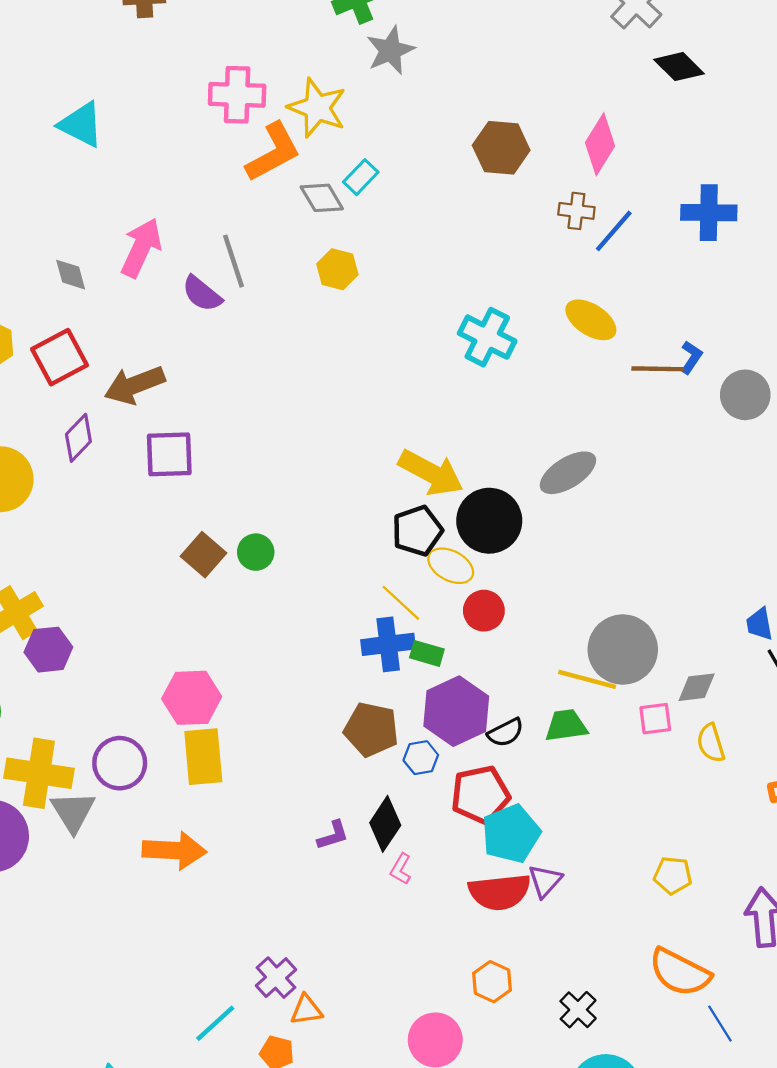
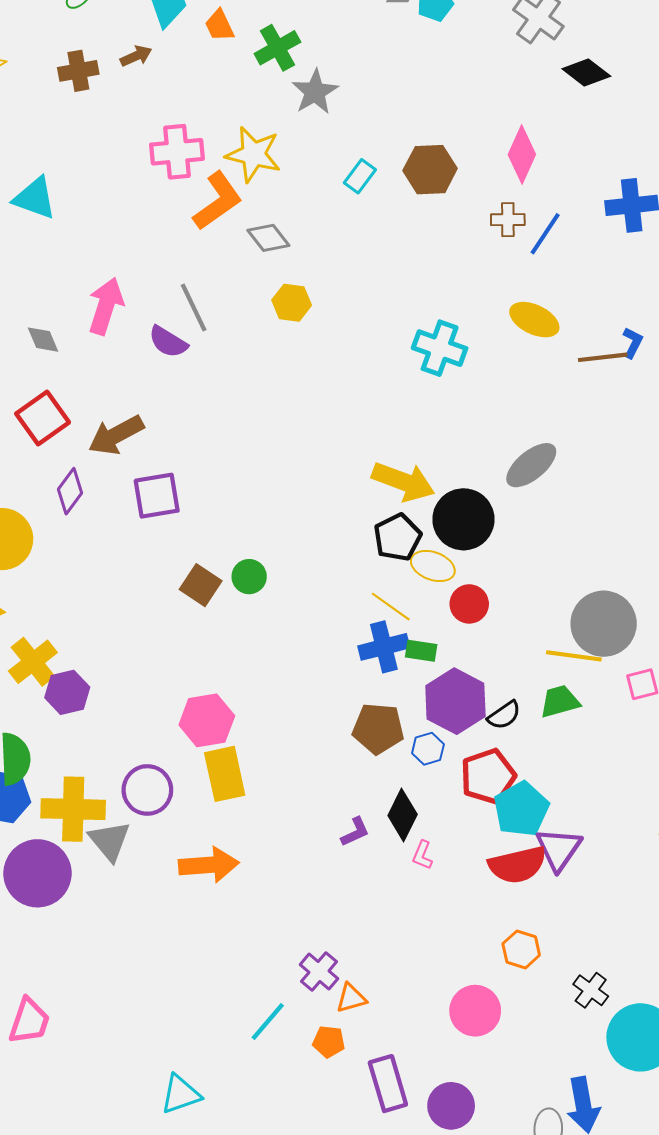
cyan rectangle: (361, 177) -> (360, 176), moved
purple triangle: (545, 881) -> (559, 849), size x1.4
black cross: (578, 1010) -> (591, 990), moved

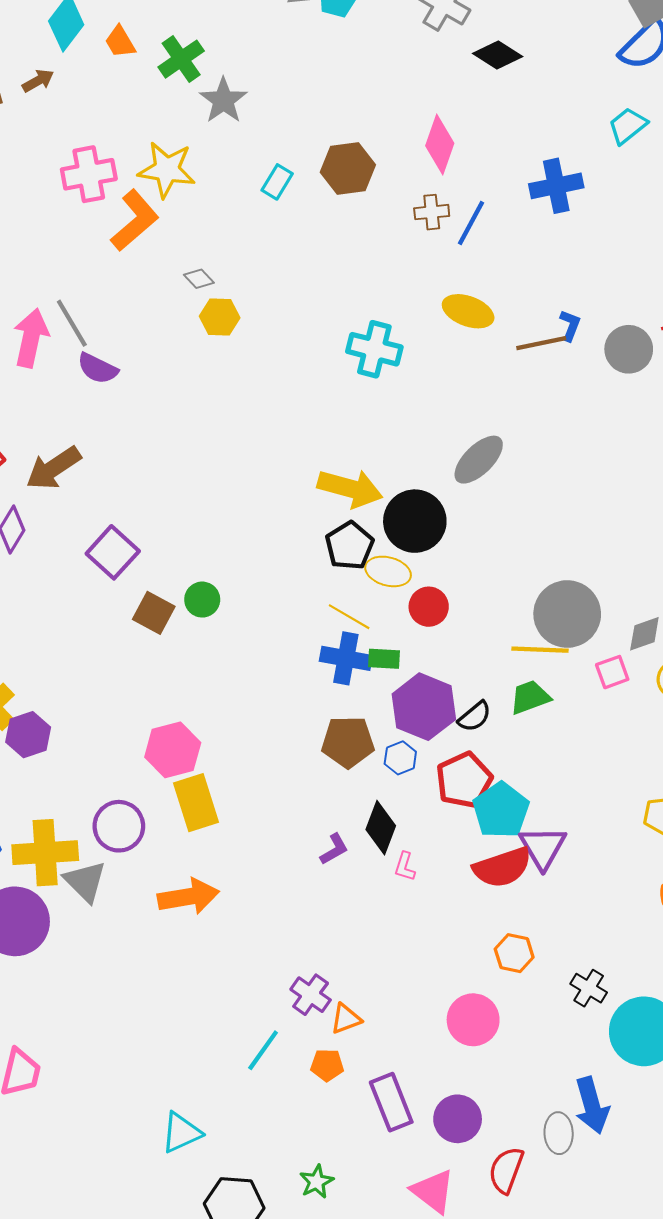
gray diamond: (268, 238) -> (199, 279), moved, size x0.7
gray line: (194, 308) -> (72, 323), moved
purple square: (157, 496) -> (113, 552), moved, turned -33
blue cross: (384, 647) -> (346, 658), turned 30

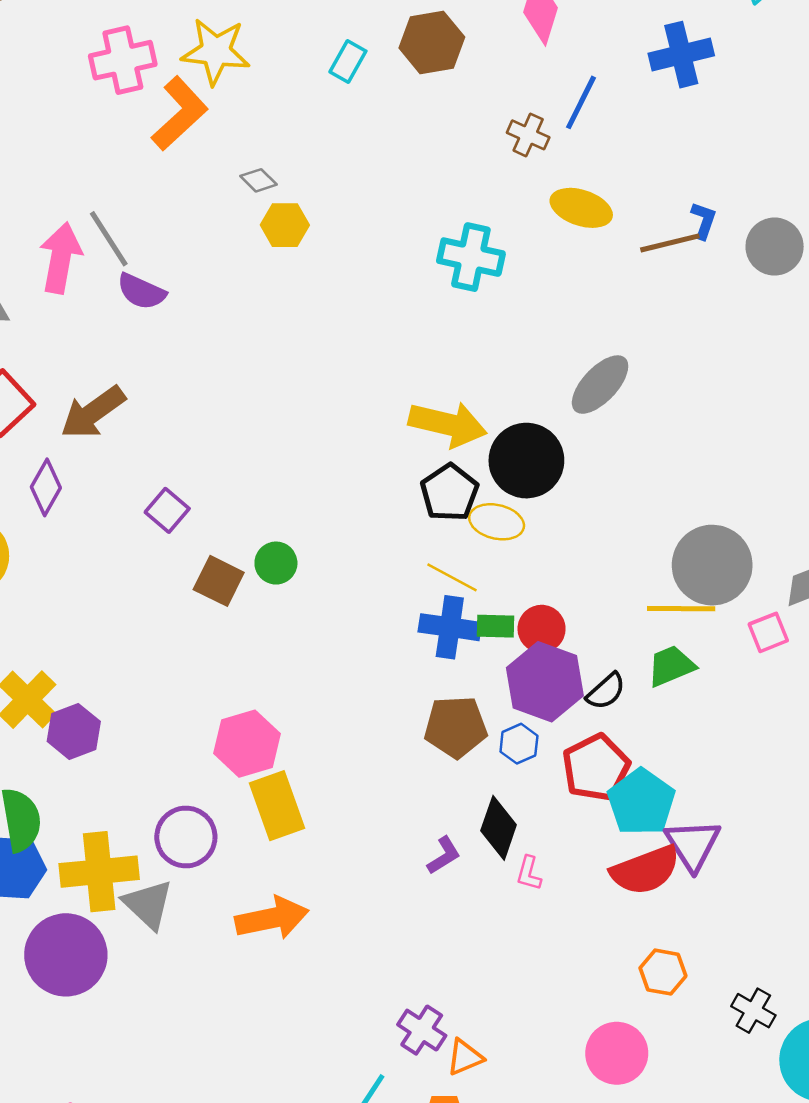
brown cross: (432, 212) -> (528, 135), moved, turned 32
purple square: (113, 552) -> (167, 510), size x0.7
red circle: (429, 607) -> (542, 629), moved

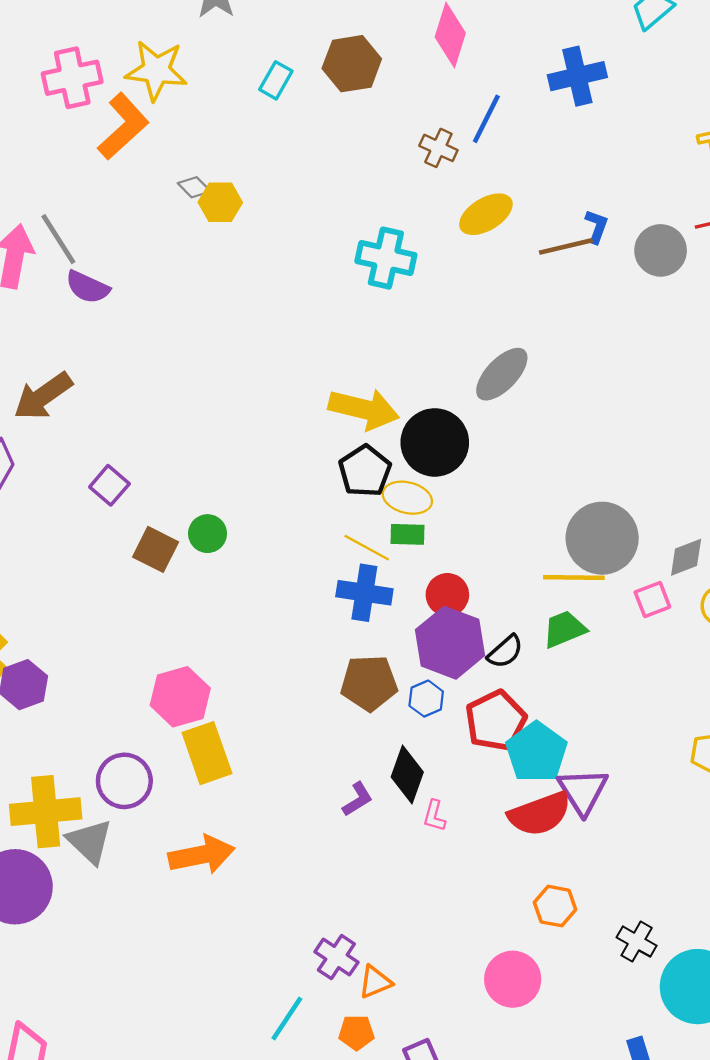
yellow ellipse: (581, 208) -> (486, 214), turned -50
yellow hexagon: (285, 225) -> (220, 202), moved
green rectangle: (495, 626) -> (407, 534), moved

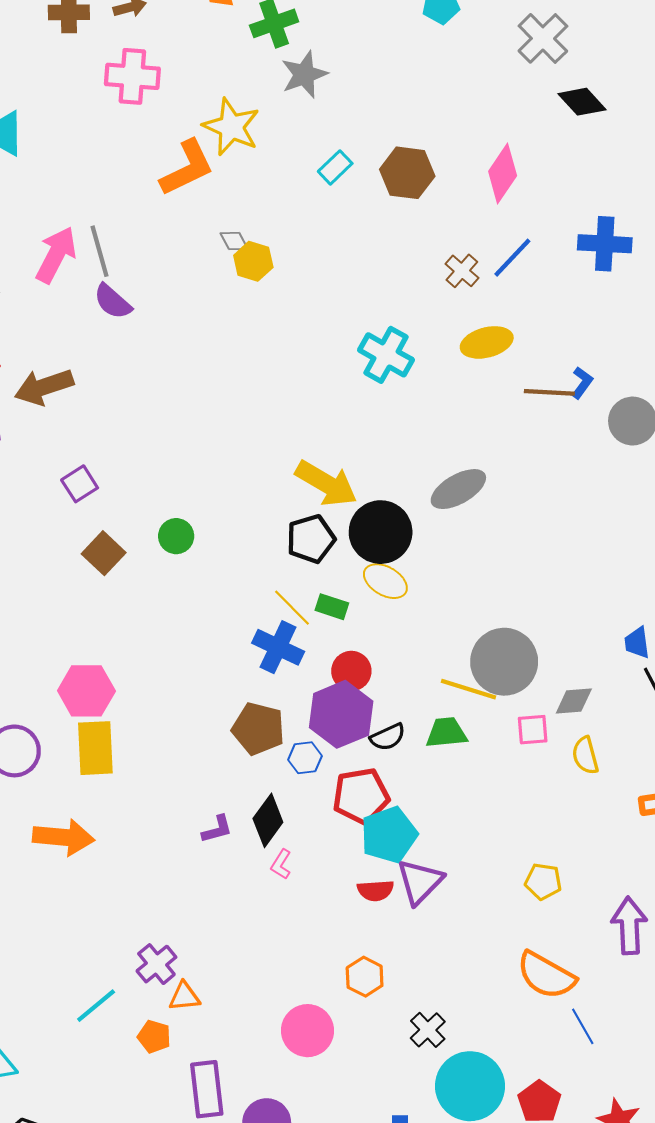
pink cross: (72, 78) -> (132, 76), moved
yellow ellipse: (407, 498) -> (385, 581), moved
green circle: (208, 534) -> (176, 536), moved
red semicircle: (540, 814) -> (375, 891), size x0.6

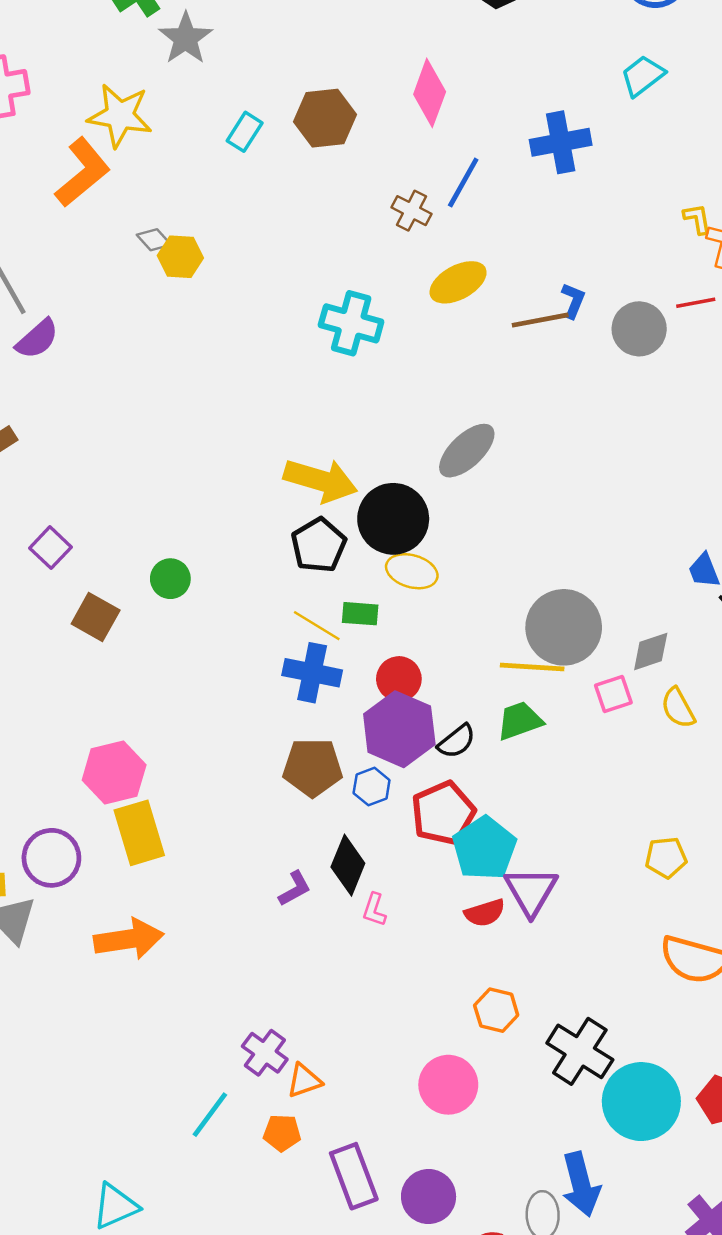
purple semicircle: (113, 302) -> (37, 339), turned -69
black cross: (428, 1030) -> (580, 1051), size x1.6

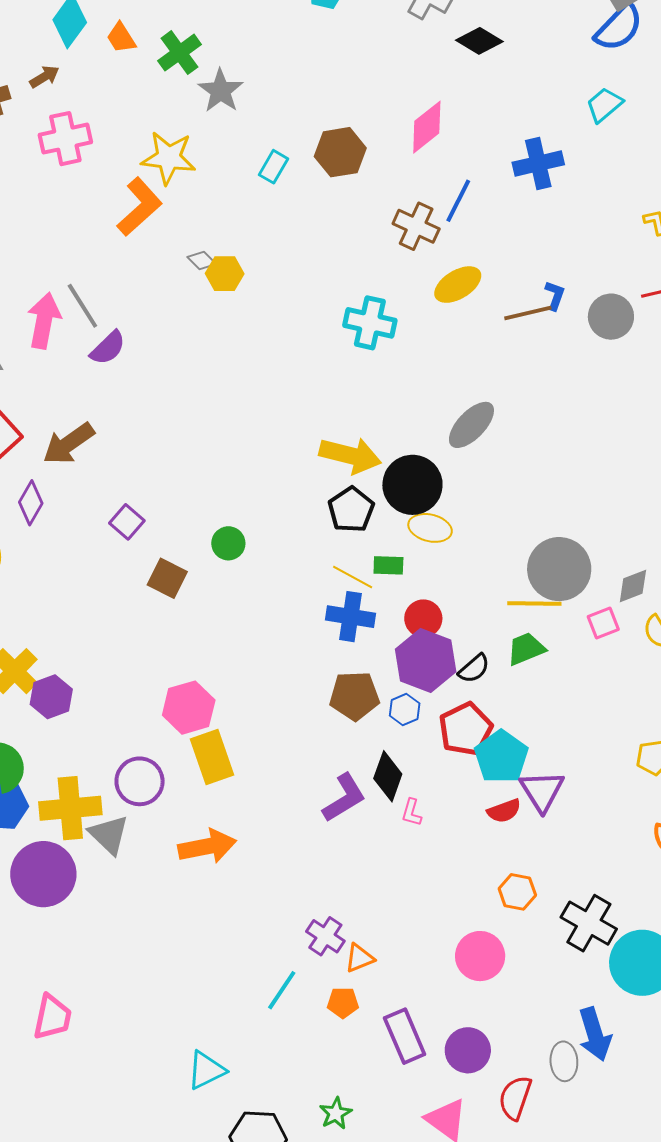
pink diamond: (430, 93) -> (427, 127), turned 34
brown cross: (412, 211) -> (416, 226), size x1.4
purple L-shape: (295, 889) -> (344, 798), size x1.6

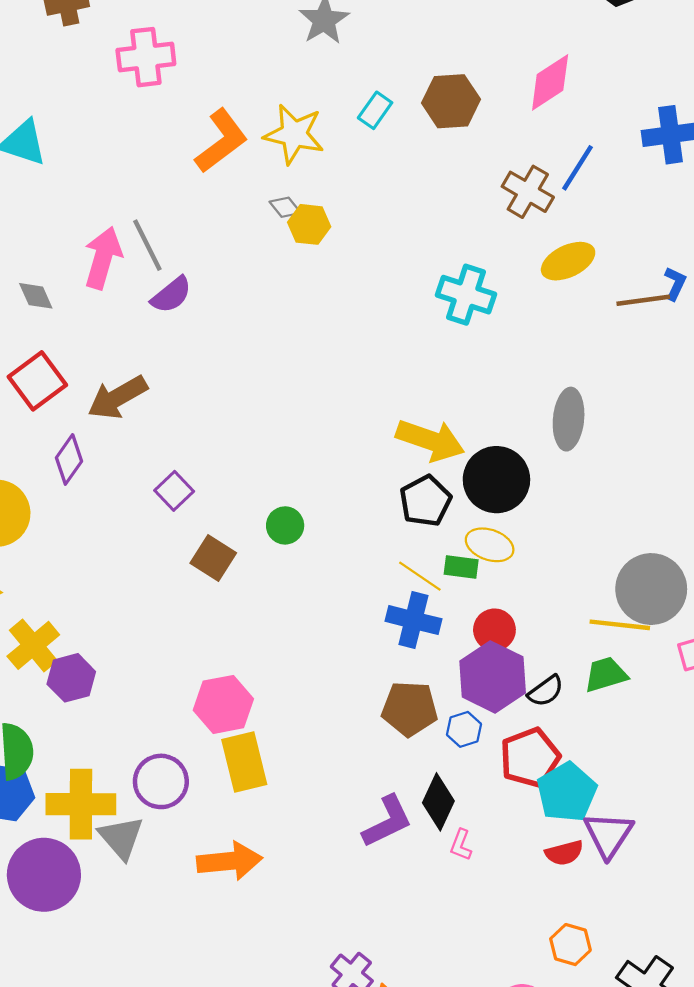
yellow star: (169, 158) -> (294, 134), moved
gray ellipse: (471, 425) -> (569, 419), turned -44
yellow ellipse: (430, 528) -> (490, 545), moved

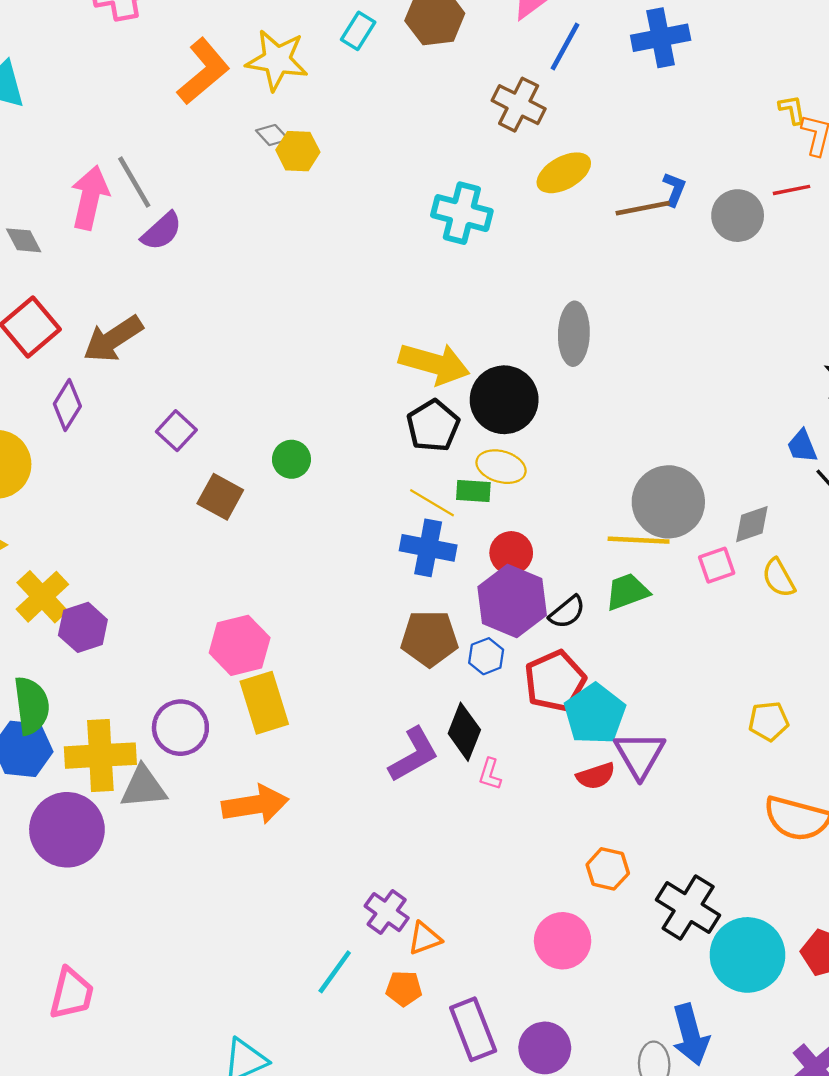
blue line: (577, 168) -> (565, 46), moved
gray triangle: (121, 838) -> (143, 787), turned -51

